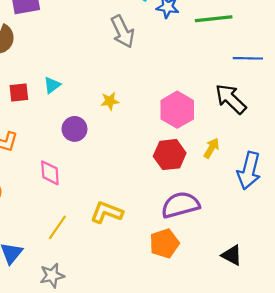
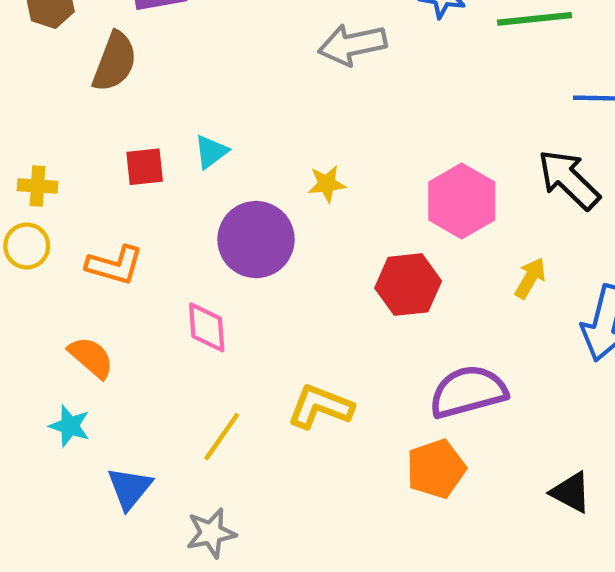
gray arrow: (123, 32) -> (352, 45), turned 104
purple circle: (74, 129) -> (256, 240), size x1.5
red hexagon: (170, 155) -> (408, 285), moved

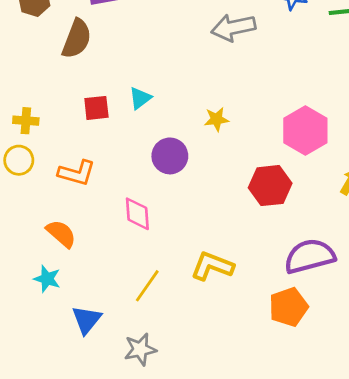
purple circle: (256, 240) -> (170, 156), size x0.7

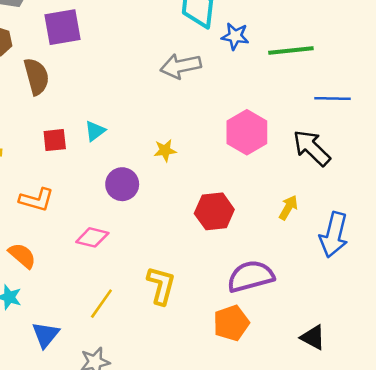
brown semicircle: (77, 39) -> (36, 76), turned -36
pink hexagon: (305, 131) -> (247, 132), moved
pink diamond: (137, 214) -> (92, 237), turned -72
yellow L-shape: (212, 266) -> (161, 285), turned 84

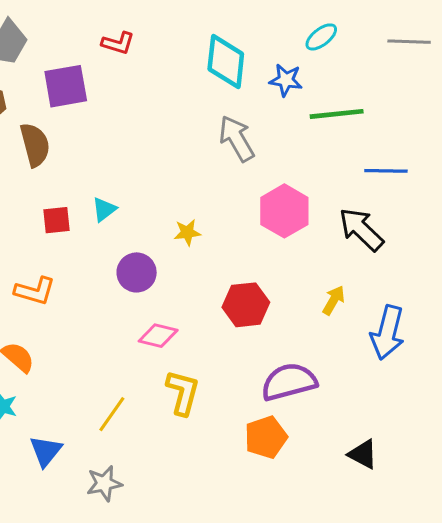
blue star: (235, 36) -> (286, 80), moved
gray arrow: (181, 66) -> (237, 139), moved, turned 72
pink diamond: (92, 237) -> (158, 336), moved

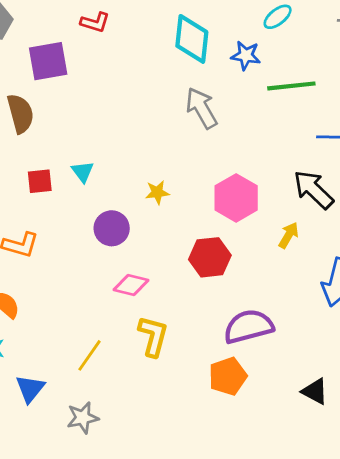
cyan triangle: (104, 209) -> (83, 172), turned -30
pink hexagon: (284, 211) -> (236, 198), moved
yellow arrow: (334, 300) -> (289, 235), moved

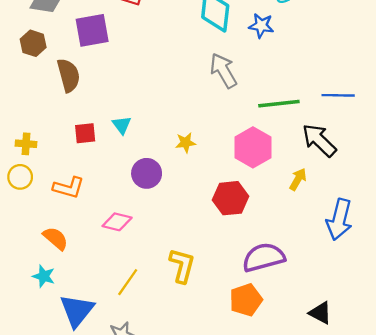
green line: (291, 86) -> (279, 104), moved
pink diamond: (131, 285) -> (117, 222), moved
blue triangle: (30, 389) -> (77, 310), size x1.4

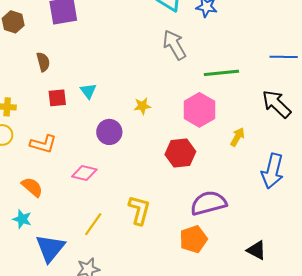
brown semicircle: (69, 75) -> (43, 62), moved, size x0.7
blue line: (338, 95) -> (284, 57), moved
black arrow: (319, 140) -> (277, 104), moved

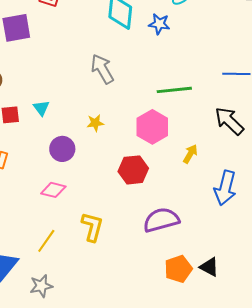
gray arrow: (174, 45) -> (102, 69), moved
pink diamond: (84, 173) -> (53, 190), moved
orange pentagon: (193, 239) -> (178, 269), moved

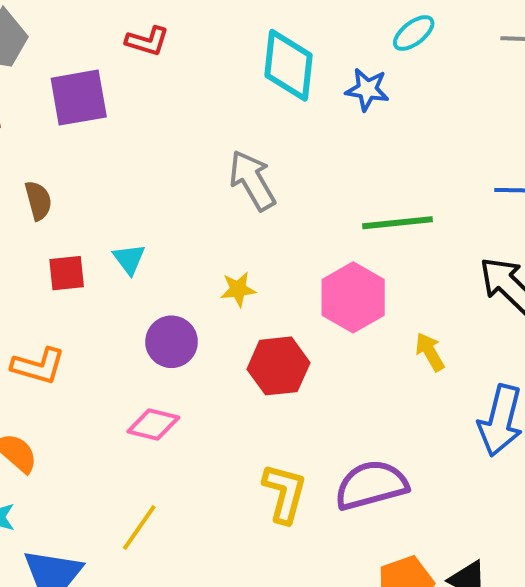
yellow arrow: (190, 154) -> (430, 352), turned -60
red hexagon: (133, 170) -> (278, 366), moved
yellow L-shape: (92, 227) -> (285, 493), moved

